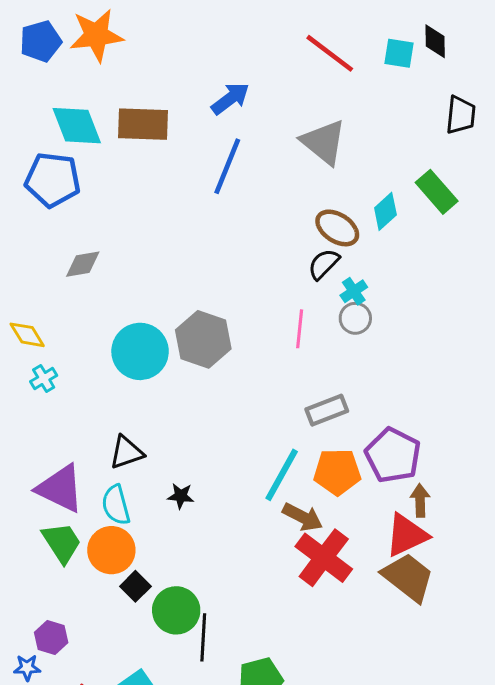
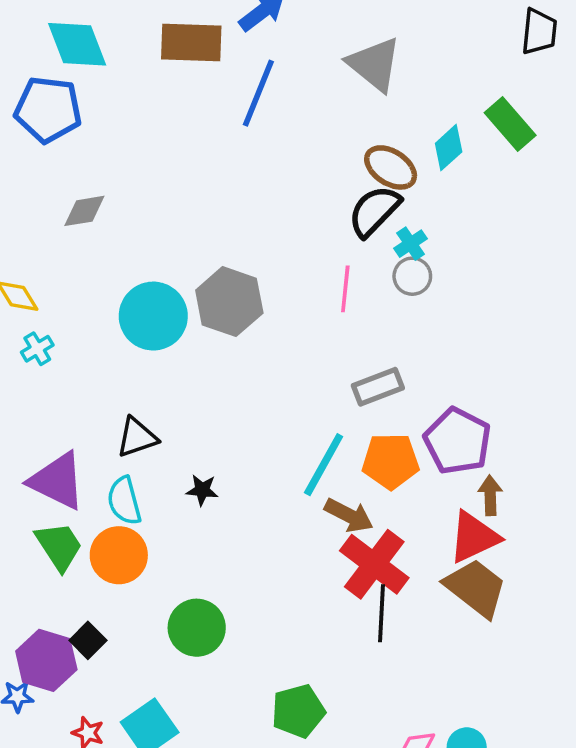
brown rectangle: (143, 124) -> (191, 42), moved
black semicircle: (324, 264) -> (374, 211), size x1.4
black square: (135, 586) -> (88, 640), moved
purple hexagon: (51, 637) -> (46, 660), size x1.5
black line: (203, 637) -> (382, 613), moved

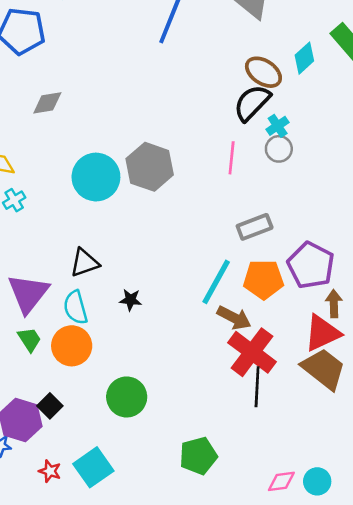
purple triangle: (57, 481) -> (28, 293), turned 42
green trapezoid: (59, 546) -> (29, 339), size x0.7

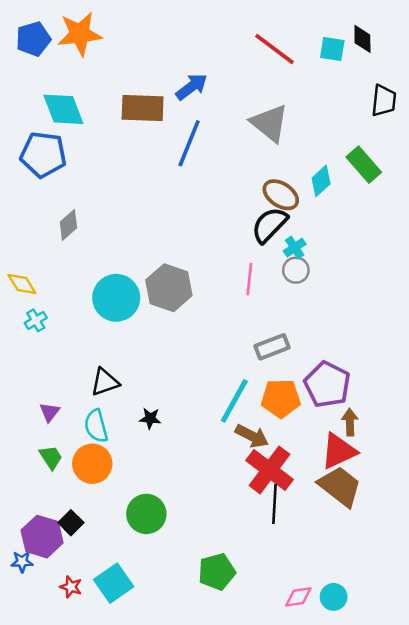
gray diamond: (47, 103) -> (68, 225), turned -32
purple triangle: (28, 293) -> (50, 412), size x0.5

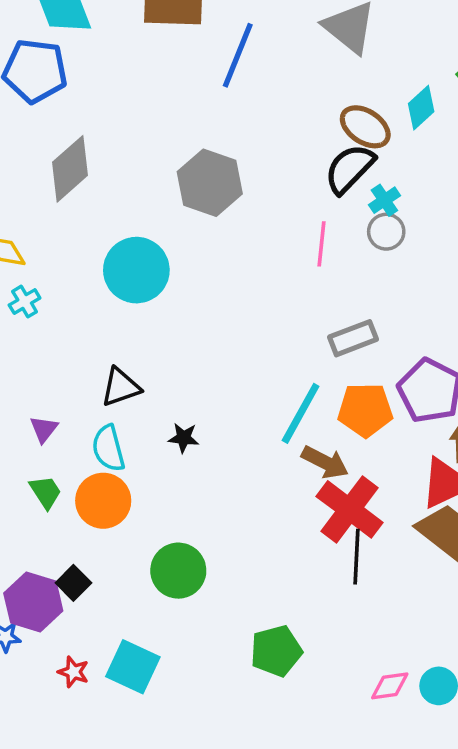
gray diamond: (68, 225) -> (70, 169), size x1.5
gray hexagon: (169, 288) -> (210, 183), moved
cyan square: (114, 583) -> (133, 667), turned -30

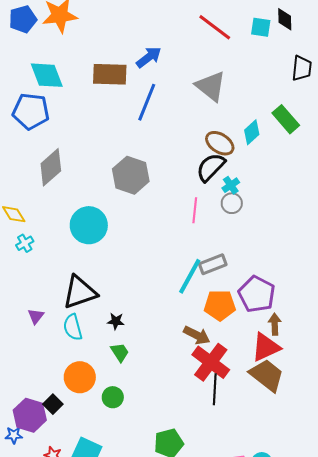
black triangle: (121, 387) -> (80, 292), size x1.5
cyan line: (301, 413) -> (190, 276), moved
green trapezoid: (46, 492) -> (120, 352), moved
orange circle: (103, 501) -> (80, 377), moved
green circle: (178, 571) -> (113, 397), size x0.7

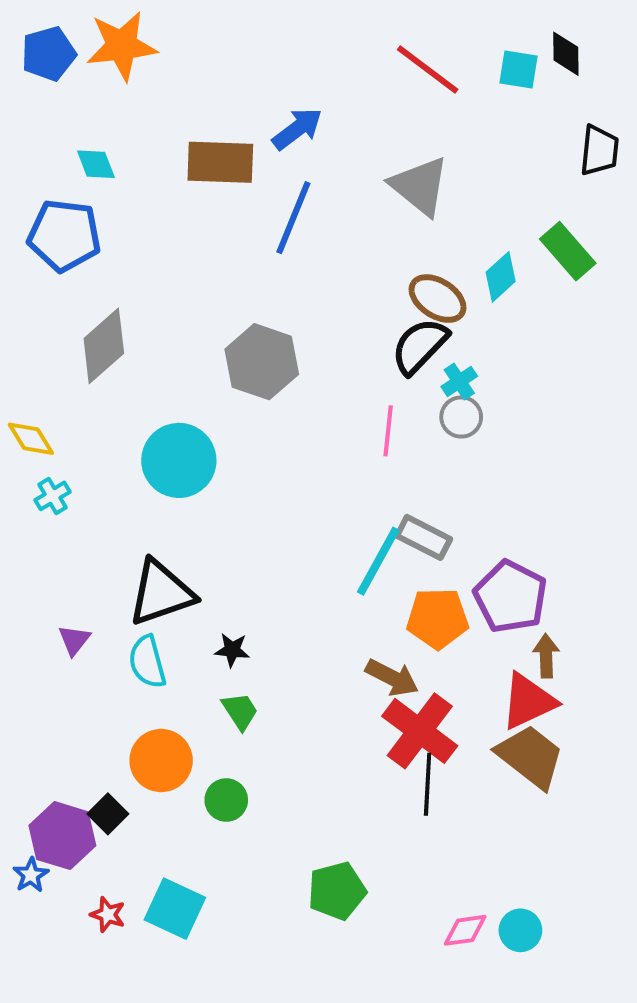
cyan diamond: (47, 75) -> (96, 164), size x0.6
gray rectangle: (213, 264) -> (424, 537), turned 48
blue star: (14, 435) -> (31, 875), turned -30

